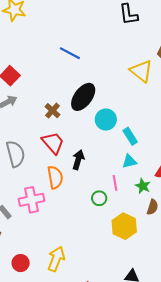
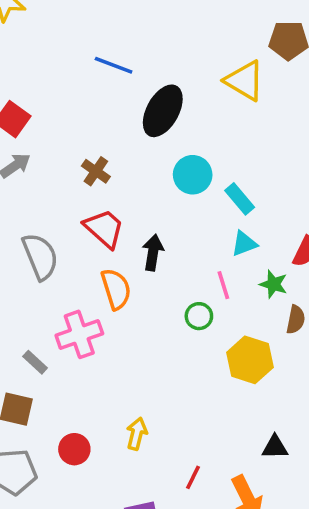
black ellipse: (83, 97) -> (163, 111), moved
yellow arrow: (56, 259) -> (137, 434), size x0.7

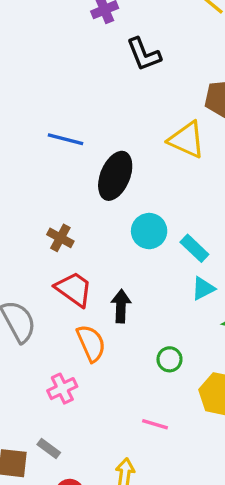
pink line: (223, 285) -> (155, 424), moved, turned -50
pink cross: (79, 334) -> (62, 389), size x0.7
gray rectangle: (35, 362) -> (49, 448), moved

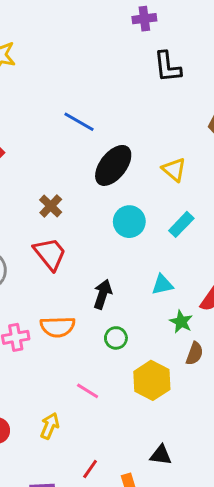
yellow triangle: (187, 140) -> (174, 170), moved, size x0.7
cyan rectangle: (194, 248) -> (181, 224), moved, turned 75
black arrow: (121, 306) -> (103, 294), moved
orange semicircle: (91, 343) -> (58, 327), moved, turned 96

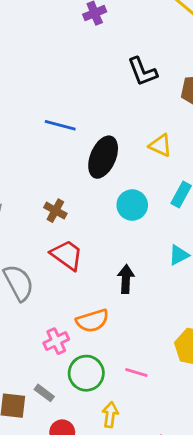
black L-shape: (168, 67) -> (142, 72), moved
green circle: (116, 338) -> (86, 373), moved, size x1.6

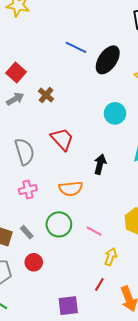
black ellipse: (103, 157) -> (108, 60), moved
brown cross: (55, 211) -> (46, 95), moved
pink cross: (56, 341) -> (28, 190), moved
yellow arrow: (110, 415) -> (111, 257), moved

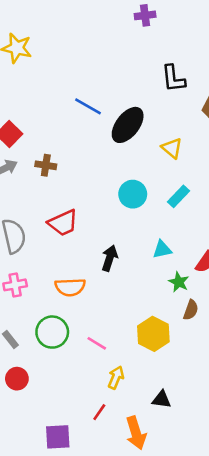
brown cross: (46, 95) -> (46, 165), turned -35
red trapezoid: (62, 139) -> (63, 223), turned 105

